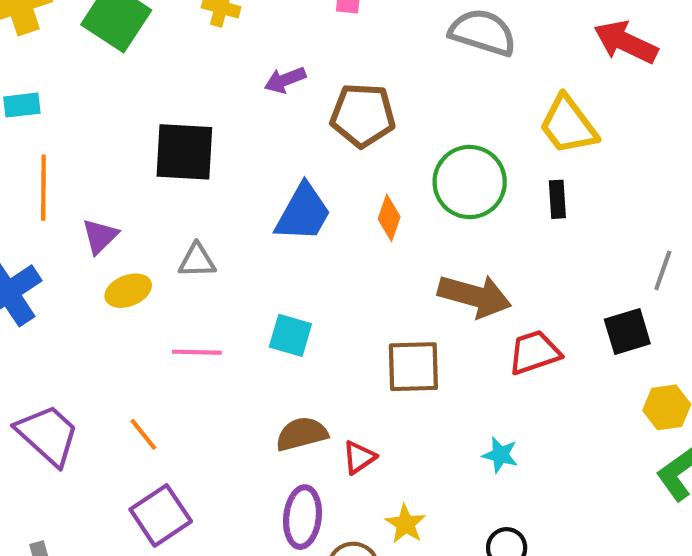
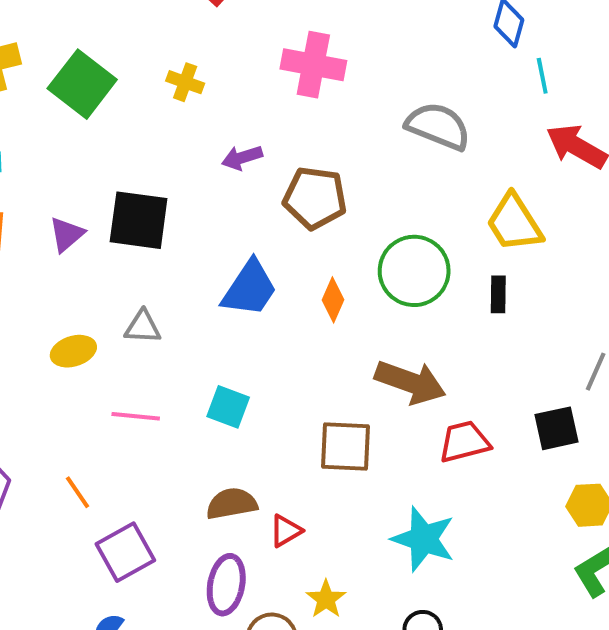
purple triangle: (100, 236) -> (67, 234), moved
cyan star: (500, 455) -> (424, 539), size x1.8
purple square: (161, 515) -> (125, 552), moved

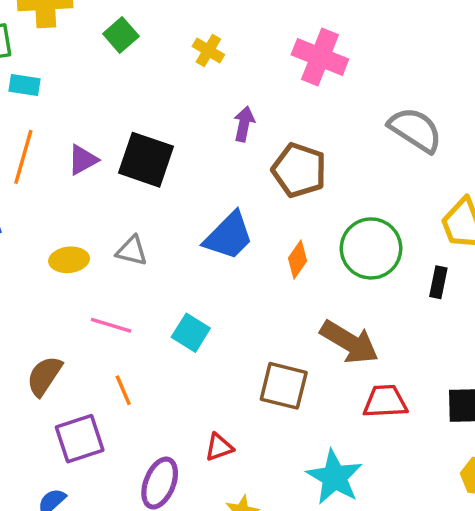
green square: (82, 84) -> (121, 35), size x0.6
purple arrow: (242, 158) -> (244, 124), turned 108
orange line: (77, 492) -> (123, 390), moved
brown semicircle: (232, 504) -> (44, 376), moved, turned -57

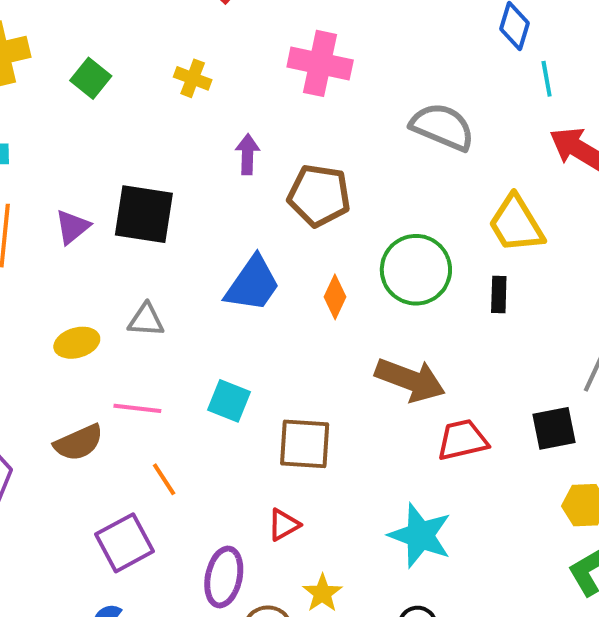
brown semicircle: (44, 376) -> (79, 443), moved, turned -138
brown square: (284, 386) -> (305, 444), moved

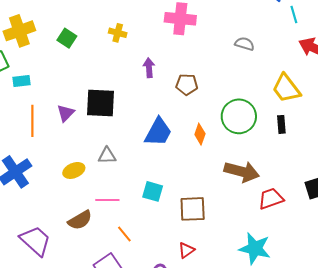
gray semicircle: (442, 127) -> (245, 44), size x0.6
brown pentagon: (319, 195) -> (187, 85), size x0.7

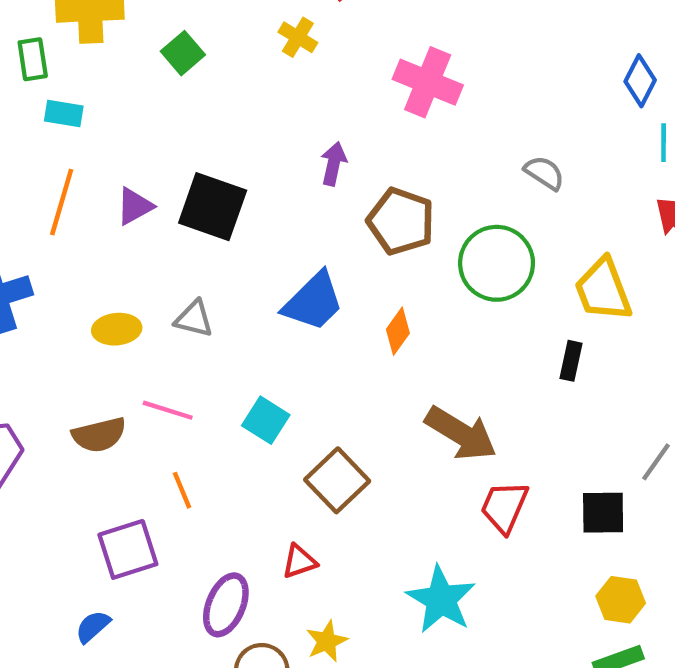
yellow cross: (118, 33) -> (298, 37), moved
brown pentagon: (187, 85) -> (401, 221), size x1.4
green circle: (239, 116) -> (497, 263), moved
red trapezoid: (271, 199) -> (504, 507), turned -64
brown square: (193, 209) -> (337, 480), turned 32

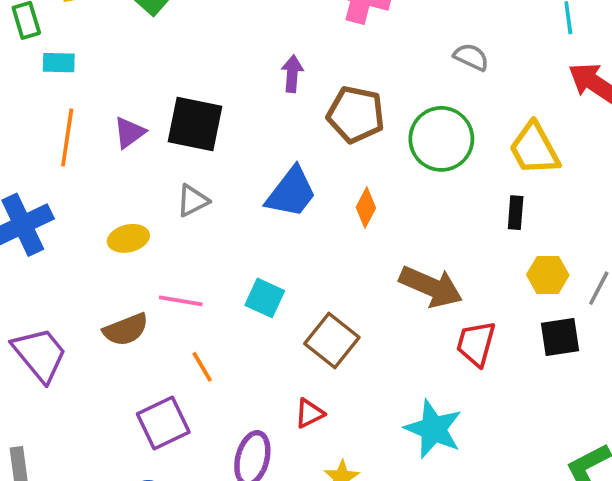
gray triangle: (194, 319) -> (193, 201), moved, turned -33
yellow hexagon: (621, 600) -> (548, 275), moved

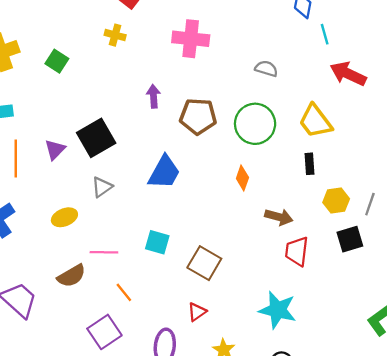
black square: (195, 124) -> (96, 138), turned -33
orange diamond: (366, 208) -> (242, 178), moved
brown arrow: (431, 287) -> (279, 217), moved, size x0.7

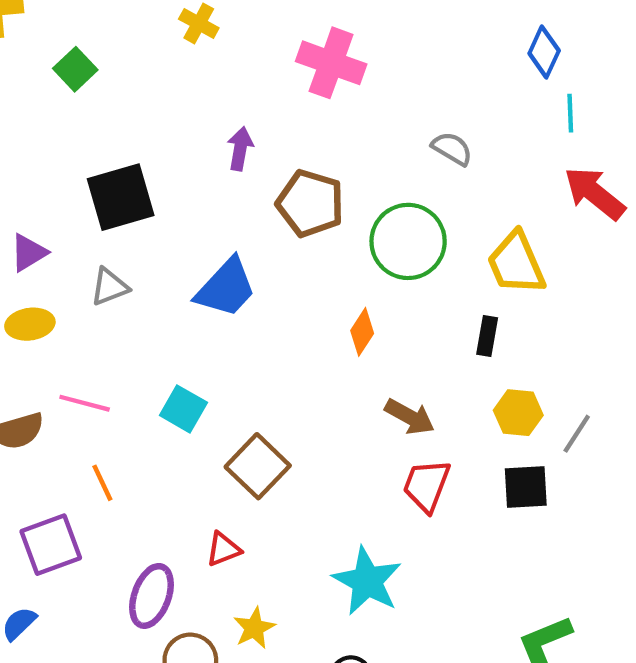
green square: (57, 61) -> (75, 69), moved
purple triangle: (55, 150) -> (29, 253), moved

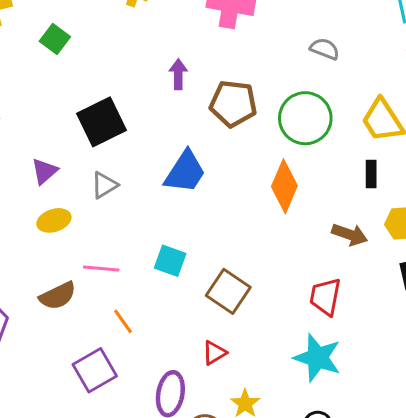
orange diamond: (362, 332) -> (284, 186), size x1.6
brown arrow: (410, 417) -> (350, 235), moved
red trapezoid: (427, 485) -> (325, 297), moved

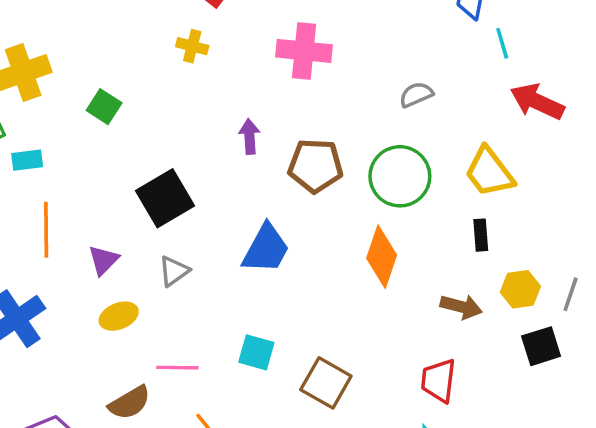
gray semicircle: (325, 49) -> (416, 95), turned -40

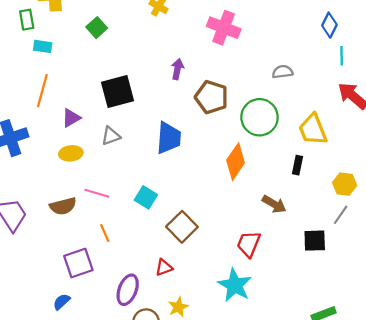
blue trapezoid: (266, 249) -> (169, 138), turned -40
yellow hexagon: (520, 289) -> (345, 184), moved

